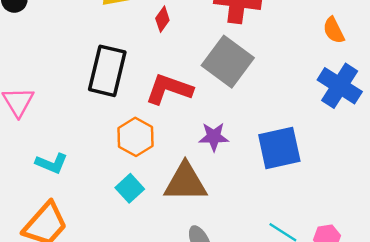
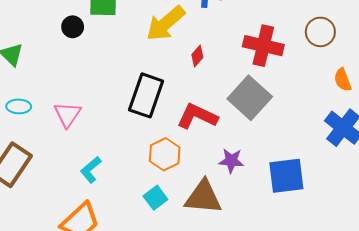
cyan L-shape: (52, 163) -> (91, 170), turned 112

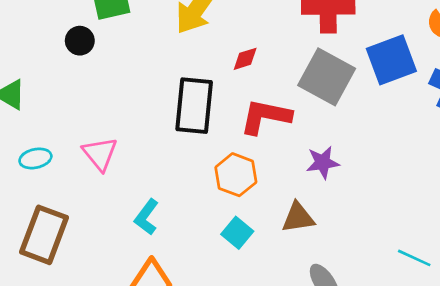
red diamond: (197, 56) -> (245, 59), moved, turned 45
blue square: (286, 176) -> (391, 60), moved
brown triangle: (203, 197) -> (298, 218), size x0.7

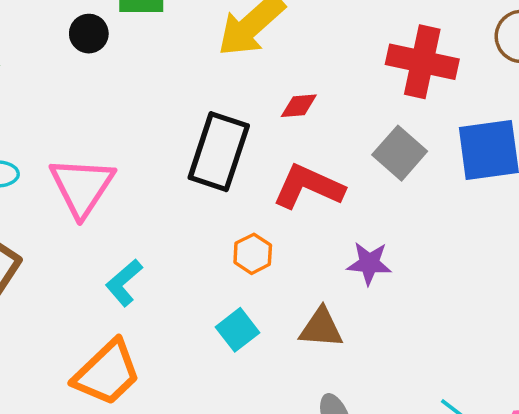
gray square: (327, 77) -> (400, 153), size x0.7
pink triangle: (100, 154) -> (82, 187), size x1.4
orange hexagon: (236, 175) -> (253, 254), size x0.7

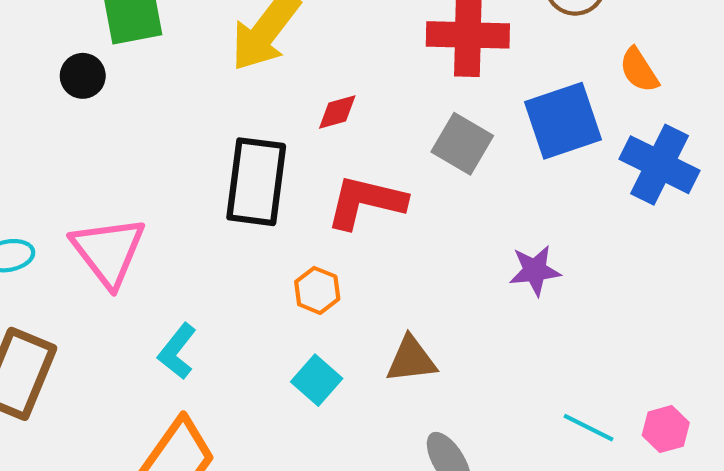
purple star: (369, 263) -> (535, 270), moved

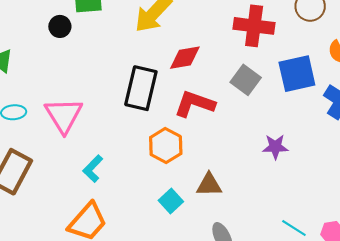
red diamond: (337, 112) -> (185, 58), size x1.5
orange hexagon: (317, 290) -> (166, 146), size x1.5
cyan square: (317, 380) -> (171, 201), moved

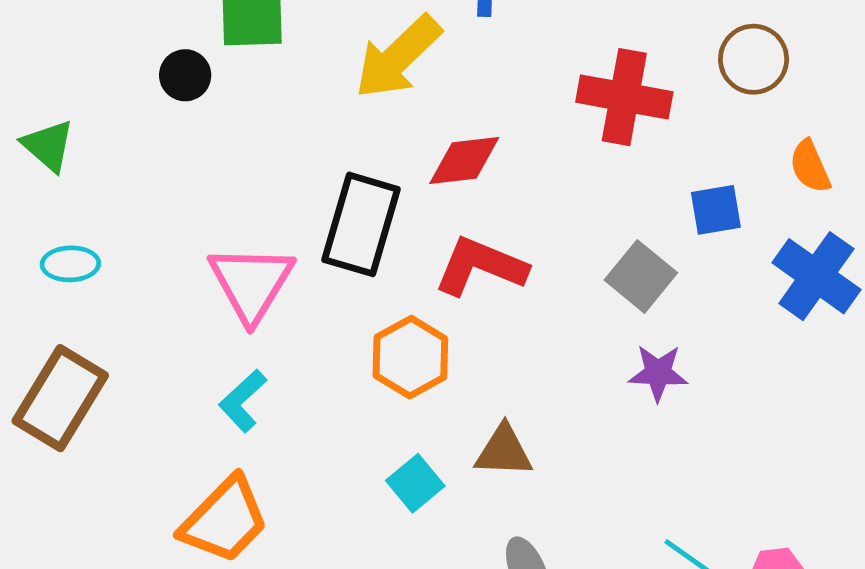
blue square: (297, 74) -> (716, 210), size x0.6
gray square: (246, 80) -> (641, 276), moved
pink triangle: (64, 115) -> (251, 283), moved

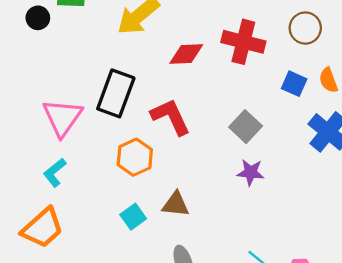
red diamond: (464, 160) -> (186, 54), moved
blue square: (716, 210) -> (294, 84), moved, turned 30
red L-shape: (481, 266) -> (171, 117), turned 39

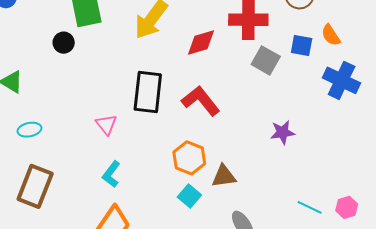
pink triangle: (62, 117) -> (106, 124), size x0.6
gray square: (246, 127) -> (266, 60), moved
orange hexagon: (135, 157) -> (189, 158), moved

